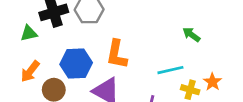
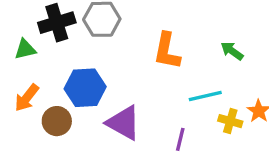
orange L-shape: (117, 54) -> (167, 51), moved

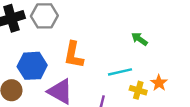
orange L-shape: (167, 51) -> (74, 55), moved

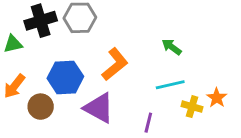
green arrow: (139, 39) -> (172, 47), moved
orange L-shape: (74, 55) -> (115, 64), turned -140

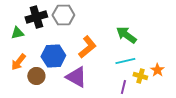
green arrow: (172, 47) -> (126, 35), size x1.5
purple line: (148, 123) -> (123, 87), moved

